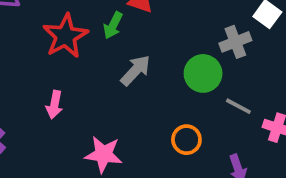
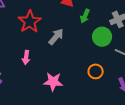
green arrow: (113, 25) -> (85, 16), moved
gray arrow: (135, 70) -> (56, 37), moved

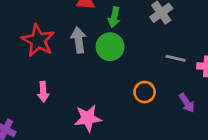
gray arrow: (56, 37) -> (79, 40), moved, turned -36
green circle: (102, 37) -> (110, 47), moved

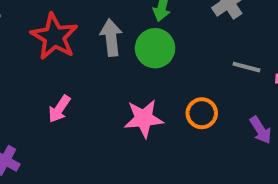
pink arrow: (43, 92) -> (59, 109), turned 36
pink star: (88, 118) -> (144, 119), moved

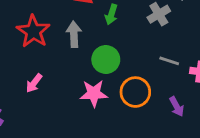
green circle: (155, 48) -> (106, 60), moved
orange circle: (202, 113) -> (135, 92), size x1.4

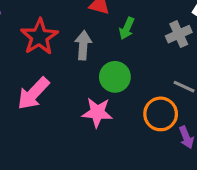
pink arrow: (34, 83) -> (33, 93), size x1.6
orange circle: (135, 92) -> (161, 114), moved

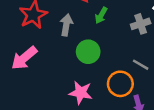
pink star: (97, 112) -> (81, 93), moved

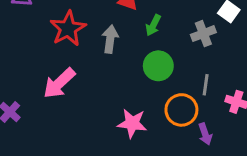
green circle: (88, 52) -> (158, 66), moved
gray line: (141, 65) -> (206, 85), turned 70

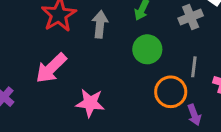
pink star: (132, 123) -> (90, 103), moved

